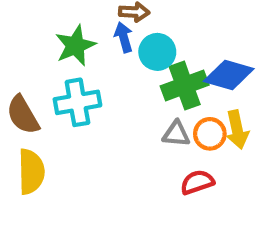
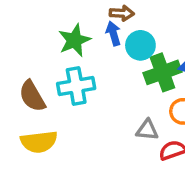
gray triangle: (176, 134) -> (147, 130), moved
yellow semicircle: (31, 172) -> (39, 142), turned 84

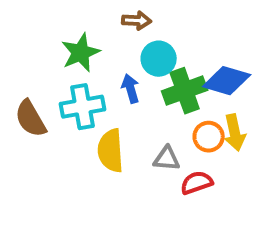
blue arrow: (113, 34) -> (131, 89), moved
yellow semicircle: (39, 142) -> (111, 151), moved, turned 93

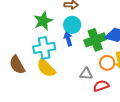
cyan circle: (159, 59) -> (72, 25), moved
brown semicircle: (31, 119) -> (17, 65), moved
yellow semicircle: (111, 151) -> (46, 68), moved, turned -40

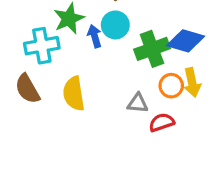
blue arrow: (68, 39) -> (95, 36), moved
cyan cross: (44, 48) -> (42, 46), moved
yellow semicircle: (46, 68) -> (74, 94), turned 35

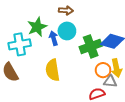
yellow semicircle: (74, 94) -> (53, 70), moved
gray triangle: (138, 103) -> (110, 81), moved

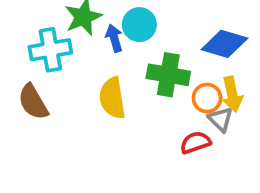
green cross: (91, 46) -> (168, 75), moved, turned 30
gray triangle: (110, 81) -> (221, 119), turned 40

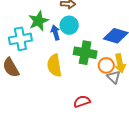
red semicircle: (195, 143) -> (82, 101), moved

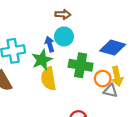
green star: (38, 21) -> (42, 60), moved
gray triangle: (114, 77) -> (110, 91), turned -32

